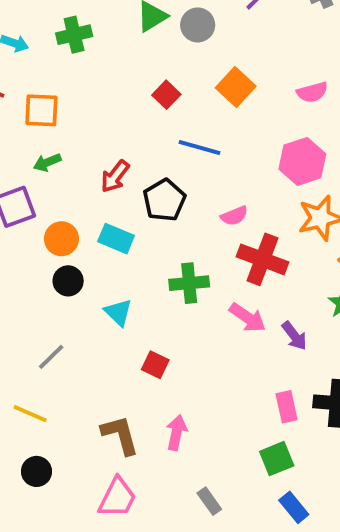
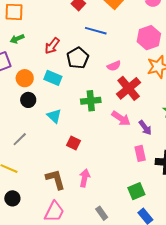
red cross: (263, 259) -> (129, 88), turned 30
pink rectangle: (287, 407) -> (140, 153), moved

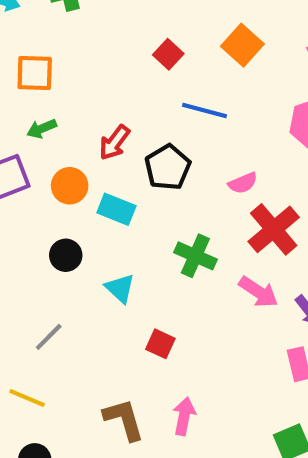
orange circle: (25, 78) -> (70, 186), moved
green cross: (91, 101) -> (195, 256), turned 30

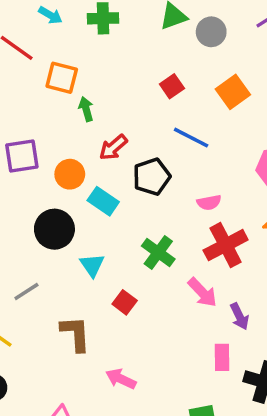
green arrow: (42, 129) -> (86, 109), moved, turned 85
black circle: (66, 255) -> (54, 229), size x1.5
red square: (160, 344) -> (125, 302), moved
pink arrow: (184, 416) -> (121, 379), turned -88
brown L-shape: (124, 419) -> (75, 334), moved

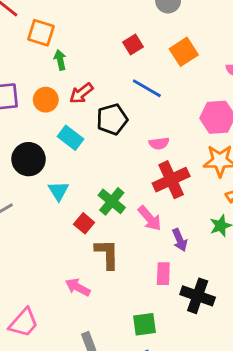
orange circle: (70, 174) -> (46, 100), moved
green cross: (158, 252) -> (112, 201), moved
brown L-shape: (75, 334) -> (107, 254), moved

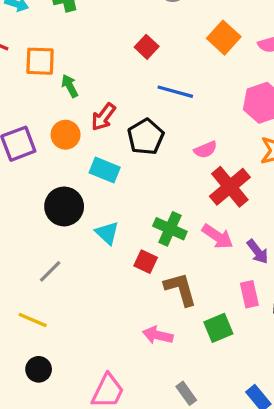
orange square: (184, 52) -> (224, 38), moved
green square: (144, 324) -> (218, 328), moved

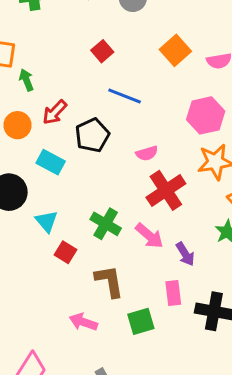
red square: (146, 262) -> (65, 252), moved

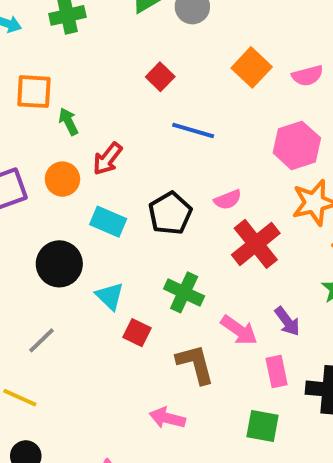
black pentagon: (92, 135) -> (170, 213), moved
pink arrow: (149, 236) -> (239, 330), moved
green square: (141, 321) -> (262, 426), moved, turned 32

